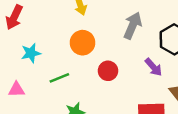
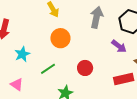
red circle: (108, 71) -> (85, 68), moved
pink triangle: (17, 90) -> (17, 84), turned 48

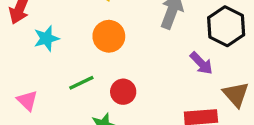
cyan star: (22, 54) -> (46, 38), moved
red circle: (85, 68) -> (123, 92), moved

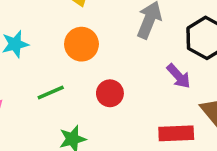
red circle: (123, 92) -> (110, 93), moved

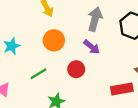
purple arrow: (179, 76) -> (92, 47), moved

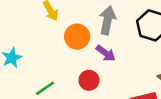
orange circle: (54, 40) -> (77, 37), moved

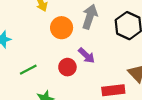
purple arrow: (106, 53) -> (86, 55), moved

